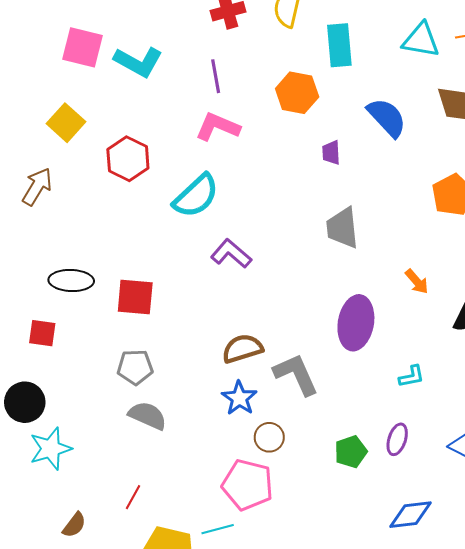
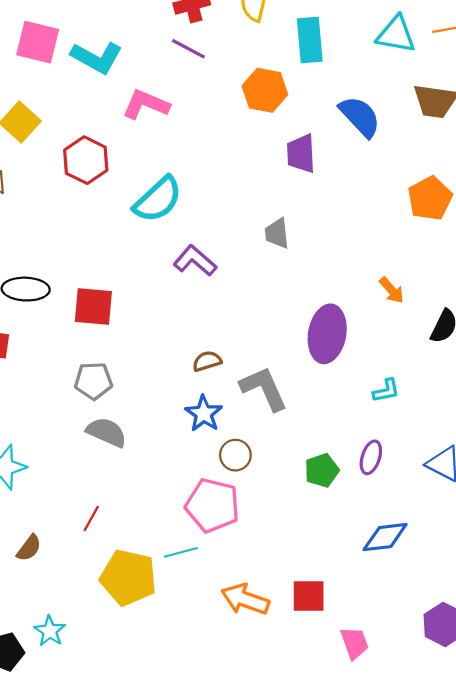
purple line: (216, 76) -> (188, 49), moved, turned -52
pink L-shape: (218, 127) -> (146, 104), moved
purple trapezoid: (331, 153) -> (301, 154), size x1.5
gray trapezoid: (342, 228) -> (277, 233), moved, size x0.7
brown semicircle: (242, 349) -> (207, 361), size x0.7

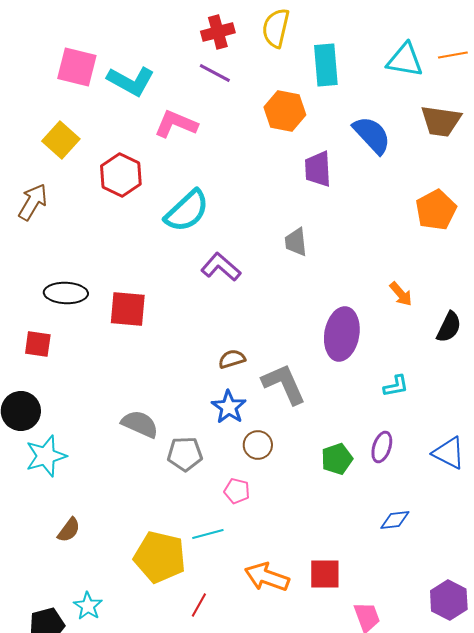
gray pentagon: (93, 381) -> (185, 454), moved
pink pentagon: (212, 505) -> (237, 491), size x0.5
red line: (91, 518) -> (199, 605), moved
blue diamond: (385, 537) -> (395, 520), size x0.7

